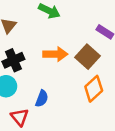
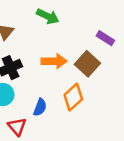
orange diamond: (94, 89) -> (73, 97), moved

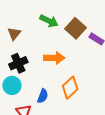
brown square: (87, 64) -> (75, 28), moved

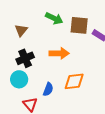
brown square: (75, 28) -> (79, 25), turned -36
orange diamond: (70, 88) -> (74, 81), turned 35

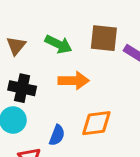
green arrow: (54, 18) -> (58, 44), moved
black cross: (25, 58) -> (22, 88), turned 36

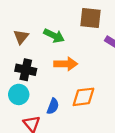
brown square: (104, 38) -> (91, 18), moved

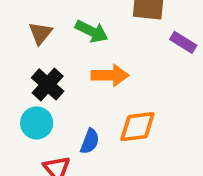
black cross: (26, 70) -> (48, 84), turned 30

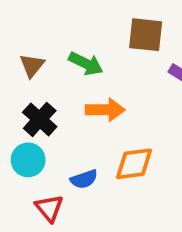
blue semicircle: (90, 141) -> (84, 179), turned 50

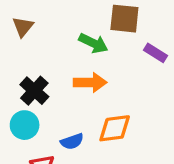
green arrow: (86, 64) -> (93, 43), moved
brown triangle: (32, 66) -> (23, 27), moved

